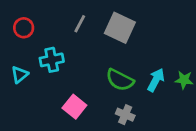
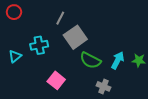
red circle: (24, 28) -> (14, 12), moved
gray square: (120, 28) -> (75, 37), moved, turned 30
gray cross: (125, 115) -> (104, 86), moved

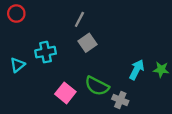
gray line: (60, 18) -> (79, 19), moved
gray square: (75, 37) -> (88, 43), size x0.7
green semicircle: (90, 60) -> (97, 86), moved

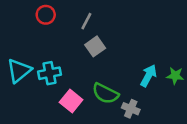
red circle: (16, 14) -> (46, 15), moved
cyan cross: (46, 52) -> (50, 73), moved
cyan triangle: (17, 65) -> (19, 71), size x1.5

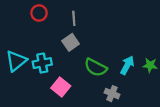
gray line: (86, 21) -> (74, 18), turned -32
gray square: (95, 46) -> (71, 42), moved
green semicircle: (105, 93) -> (96, 67), moved

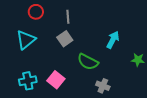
cyan triangle: (16, 61) -> (26, 40), moved
cyan cross: (42, 63) -> (28, 81), moved
cyan arrow: (127, 65) -> (113, 40), moved

